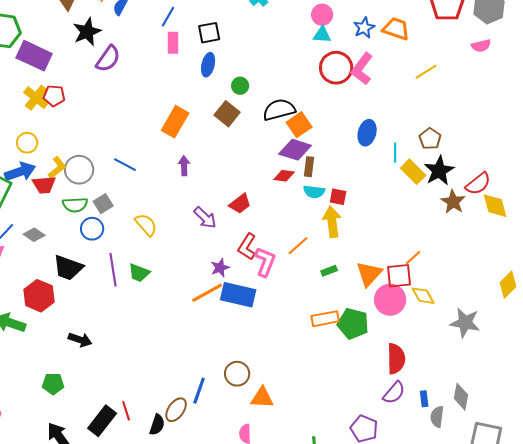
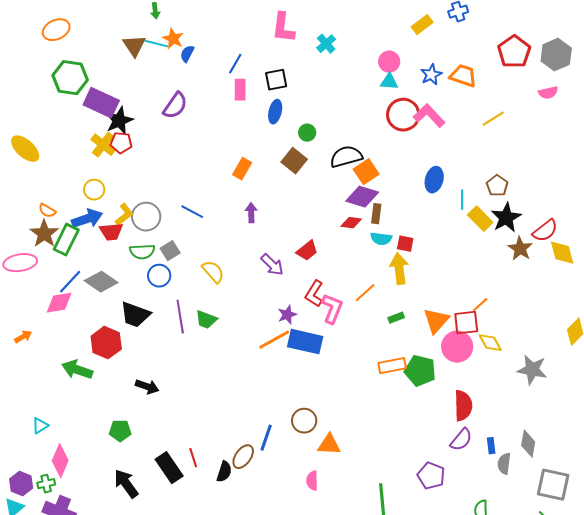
black star: (87, 32) -> (119, 121), moved
pink L-shape: (362, 69) -> (429, 116), turned 100
orange rectangle: (175, 122) -> (242, 169), size x0.7
gray diamond: (34, 235) -> (101, 282), size x1.5
black rectangle: (102, 421) -> (169, 468), turned -72

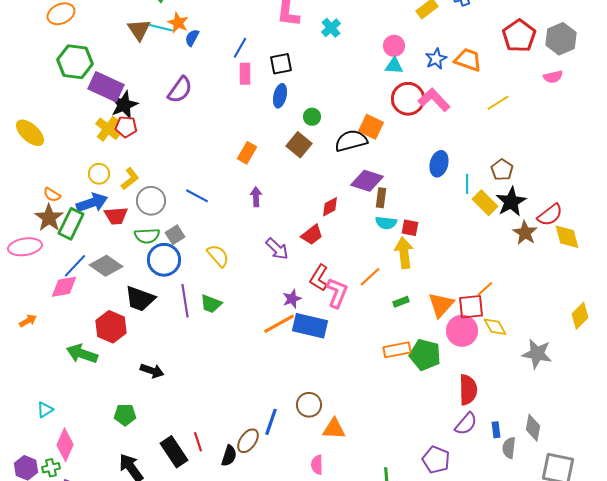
orange square: (366, 172) -> (371, 127), moved, turned -30
yellow L-shape: (124, 215) -> (130, 179), moved
red diamond: (351, 223) -> (330, 207), moved, turned -35
blue circle: (159, 276) -> (164, 260), size x1.4

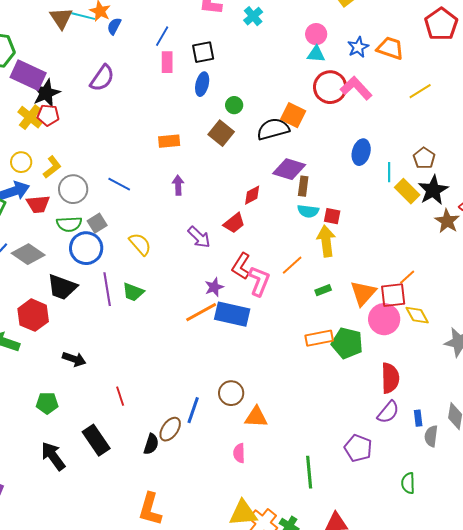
orange rectangle: (247, 153) -> (169, 141), turned 55
red line: (198, 442) -> (120, 396), moved

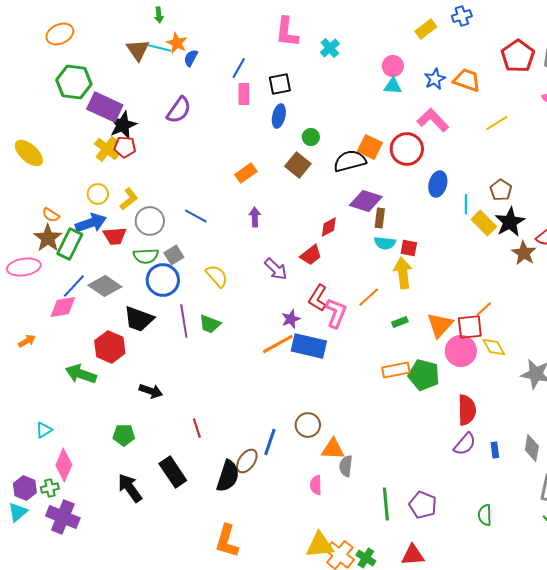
red circle: (330, 87) -> (407, 149), moved
orange rectangle: (169, 141) -> (246, 173), turned -30
gray semicircle: (431, 436) -> (346, 466), moved
black semicircle: (151, 444) -> (228, 476), size x1.5
purple pentagon: (358, 448) -> (423, 505), moved

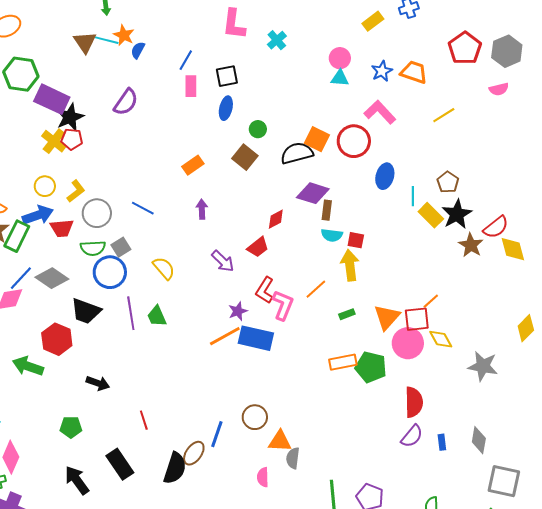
green trapezoid: (210, 324) -> (157, 316), turned 45

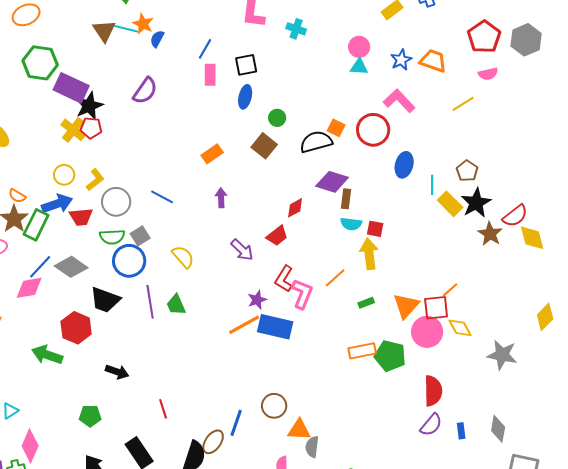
cyan cross: (277, 40) -> (296, 29), turned -30
pink semicircle: (499, 89) -> (488, 74), moved
orange square: (317, 139) -> (336, 128), size x0.7

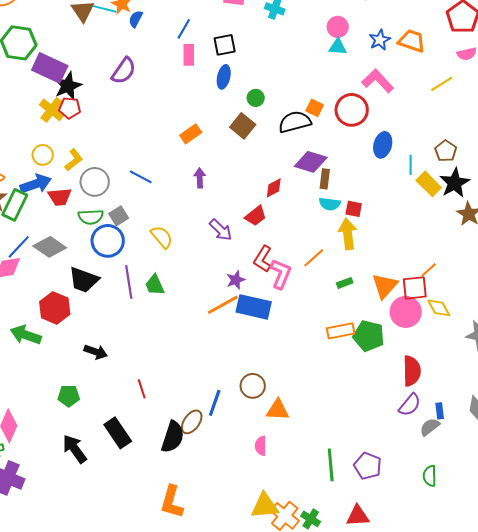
gray semicircle: (312, 447) -> (430, 427), moved, turned 45

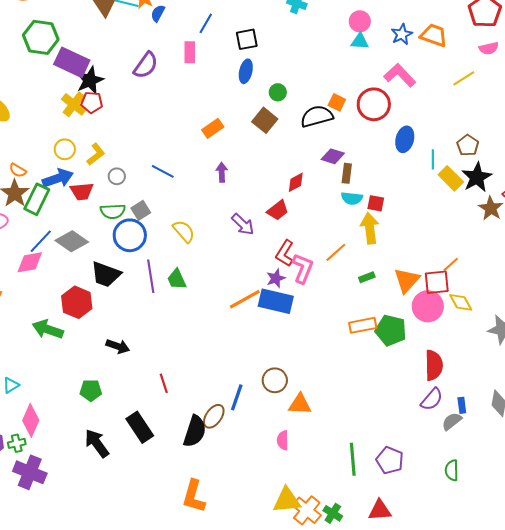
pink rectangle: (189, 55) -> (190, 52), moved
purple diamond: (311, 162) -> (333, 156), size x0.7
gray circle: (95, 182) -> (117, 176), size x0.6
purple star: (236, 280) -> (276, 278), moved

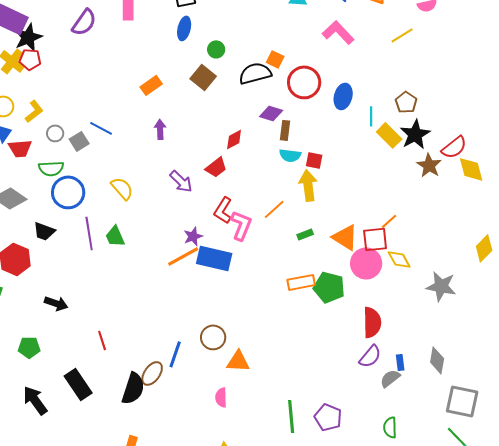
red circle: (374, 104) -> (304, 82), moved
gray square: (141, 210) -> (79, 141), moved
black trapezoid: (106, 274) -> (44, 231), size x0.7
purple star: (276, 278) -> (193, 236), moved
orange triangle: (407, 280) -> (345, 237), turned -40

